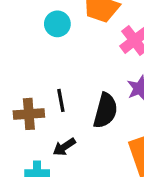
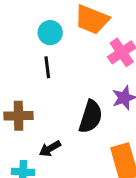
black line: (61, 100) -> (47, 67), moved

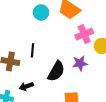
black line: (47, 67) -> (32, 50), moved

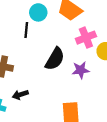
black line: (32, 50) -> (26, 30), moved
black semicircle: (56, 71) -> (55, 59), moved

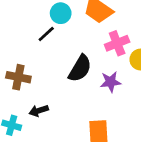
black line: (26, 30) -> (46, 34), turned 42

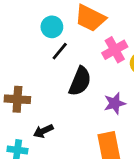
black line: (46, 34) -> (60, 51), moved
purple star: (111, 82) -> (115, 103), moved

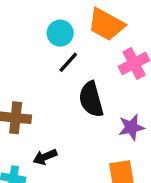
black semicircle: (80, 81) -> (91, 99), turned 140

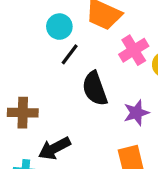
black arrow: (45, 157) -> (54, 148), size x1.4

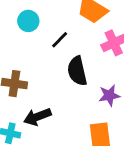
cyan circle: (59, 27) -> (28, 21), moved

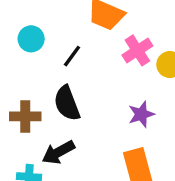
black semicircle: (77, 71) -> (67, 103), moved

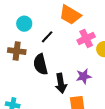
brown cross: (25, 116) -> (17, 51), moved
black arrow: (58, 152) -> (61, 83), moved, turned -78

